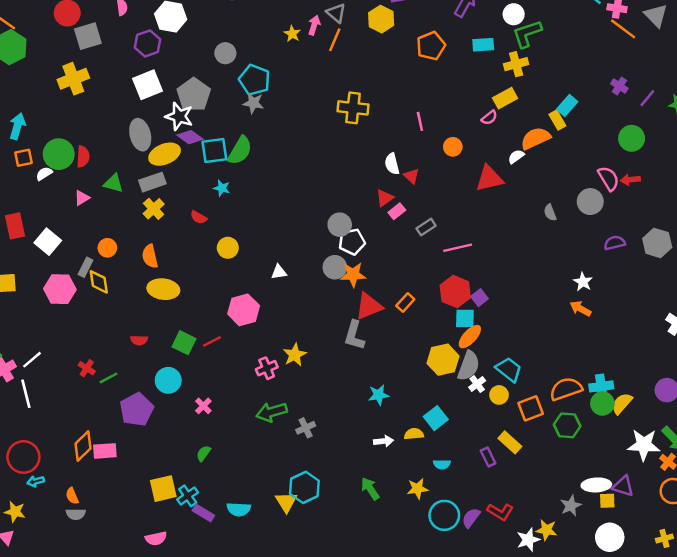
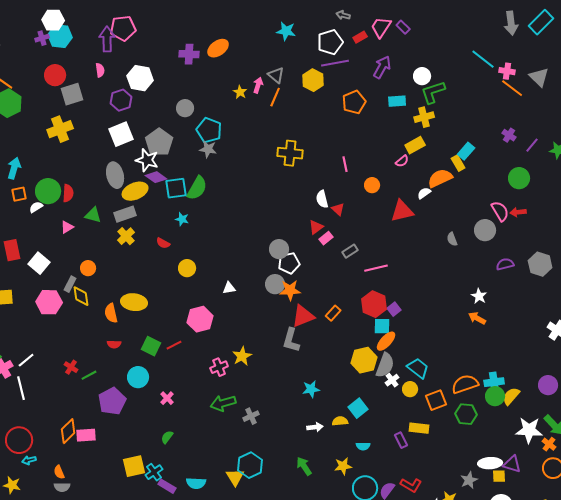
orange semicircle: (150, 256) -> (111, 313), moved
yellow rectangle: (510, 442) -> (419, 428), turned -36

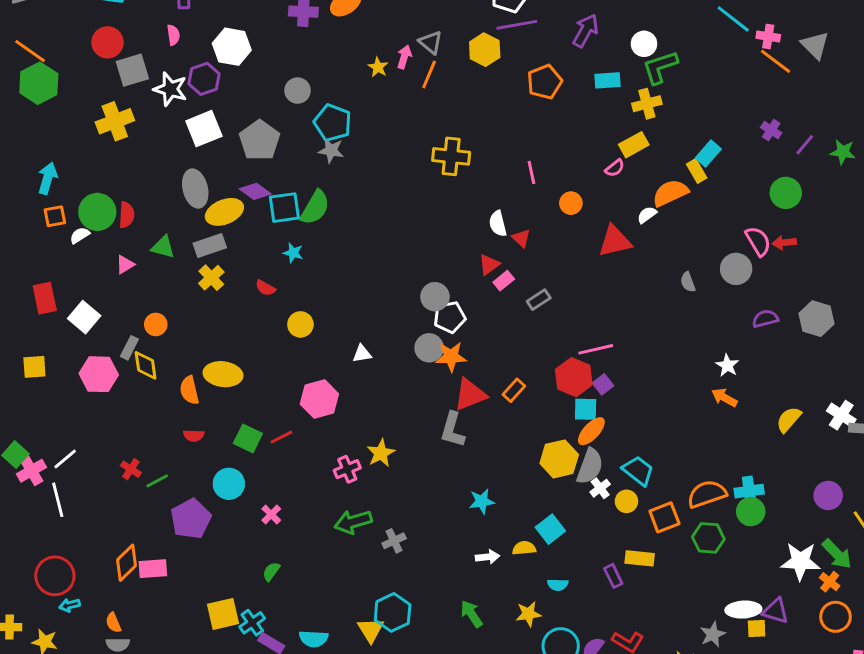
white star: (147, 160) -> (170, 89), moved
pink line: (376, 268) -> (596, 349), moved
yellow semicircle: (511, 396) -> (789, 419), moved

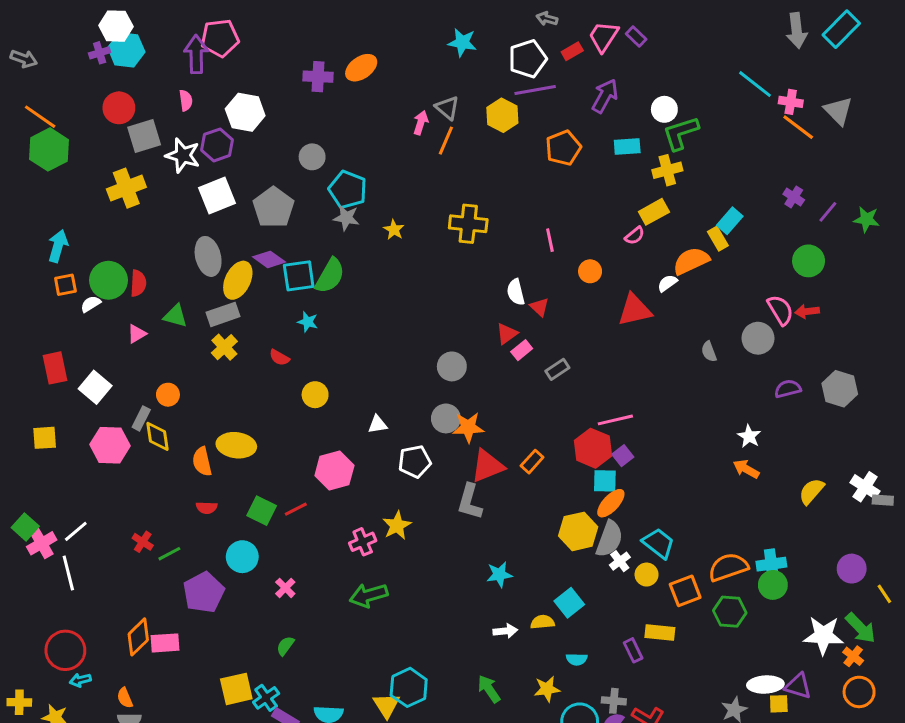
yellow star: (378, 67) -> (394, 230), moved
yellow ellipse: (224, 212) -> (238, 280), turned -42
white pentagon: (450, 317) -> (415, 462), moved
gray cross: (394, 541) -> (614, 701), moved, turned 30

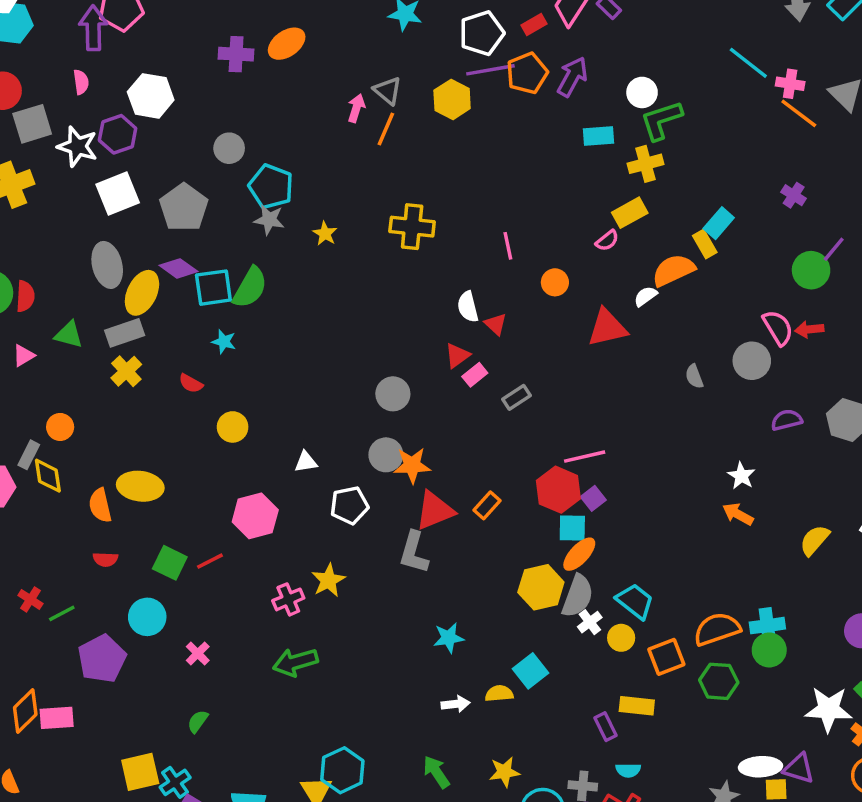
orange pentagon: (563, 148) -> (527, 73), moved
purple line: (828, 212) -> (834, 249), moved
cyan semicircle: (577, 659) -> (628, 770), moved

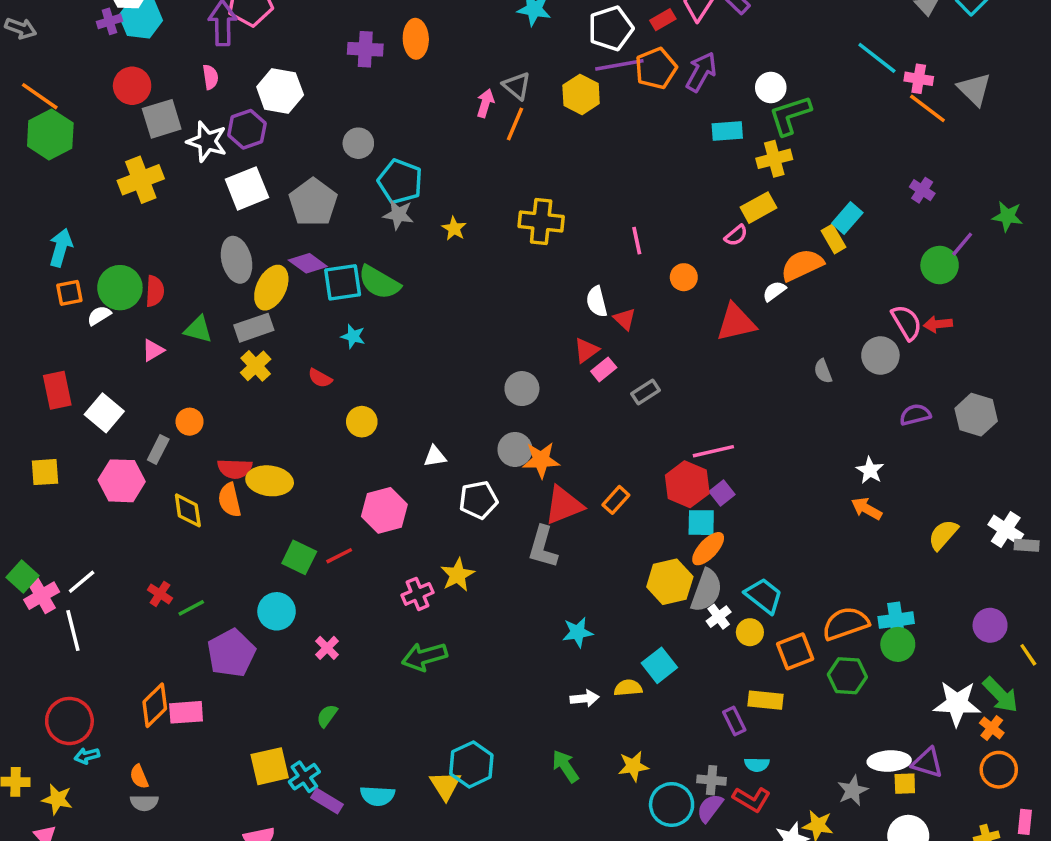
orange ellipse: (287, 44) -> (416, 39), turned -57
green semicircle: (250, 288) -> (379, 282), turned 90
yellow diamond: (48, 476) -> (188, 510), moved
red semicircle: (105, 559) -> (235, 469), moved, size x1.4

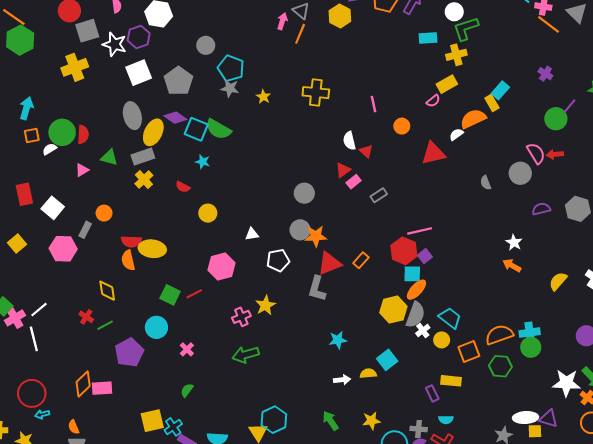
cyan square: (343, 282) -> (196, 129), turned 30
yellow square: (45, 472) -> (17, 243), turned -36
yellow diamond: (188, 510) -> (107, 291), moved

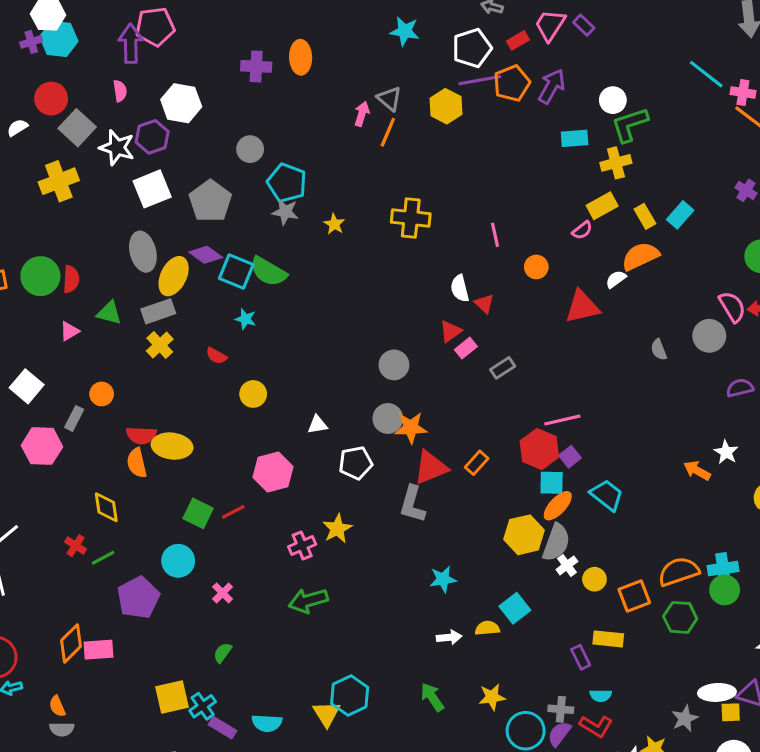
gray square: (87, 31) -> (77, 128), turned -30
yellow rectangle: (492, 103) -> (645, 216), moved
white semicircle: (50, 149) -> (17, 128), moved
white star: (514, 242) -> (726, 452), moved
cyan trapezoid: (450, 318) -> (607, 495), moved

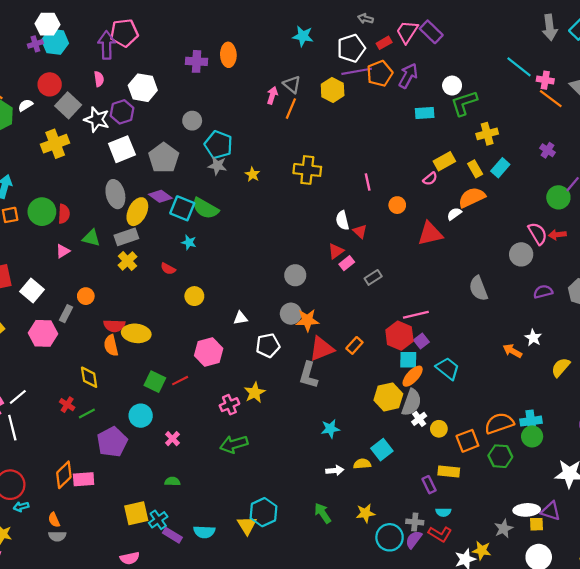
purple rectangle: (584, 25) -> (431, 32), size x1.5
yellow cross: (616, 163) -> (487, 134), moved
gray semicircle: (659, 350) -> (478, 288), moved, size x1.6
green semicircle: (223, 653) -> (172, 481), turned 56

